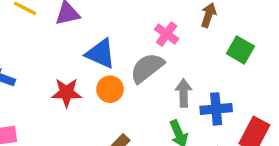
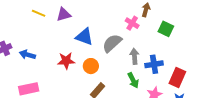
pink cross: (167, 34) -> (132, 23), moved
orange circle: (110, 89) -> (91, 66), moved

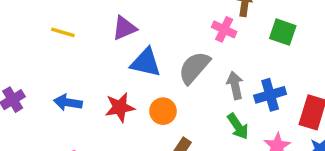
purple triangle: (64, 15) -> (124, 28), moved
blue arrow: (27, 55) -> (68, 102), moved

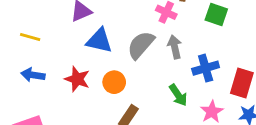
yellow line: (63, 32) -> (30, 37), moved
gray arrow: (235, 85) -> (175, 47), moved
red star: (120, 107) -> (77, 79), turned 30

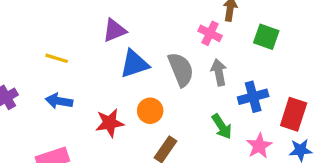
blue triangle: (99, 41) -> (134, 64), turned -32
gray semicircle: (141, 45) -> (181, 70), turned 116
red star: (77, 79) -> (110, 123), moved, turned -30

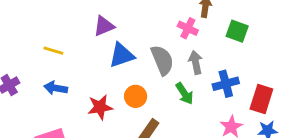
green arrow: (222, 126) -> (184, 93), moved

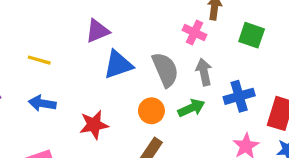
green arrow: (184, 93) -> (191, 108), turned -80
orange circle: (136, 96) -> (151, 111), moved

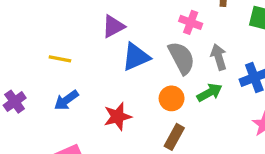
pink cross: (194, 33) -> (191, 22), moved
blue arrow: (42, 103) -> (66, 100), turned -40

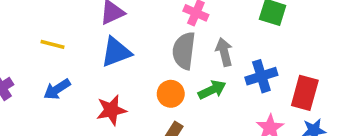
blue triangle: (136, 57) -> (116, 52), moved
gray semicircle: (181, 58) -> (184, 51), turned -148

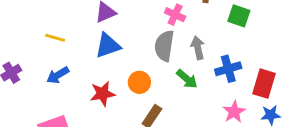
green arrow: (212, 90) -> (187, 79), turned 65
orange circle: (171, 94) -> (139, 82), moved

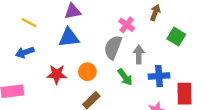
red rectangle: (264, 84) -> (184, 94), turned -30

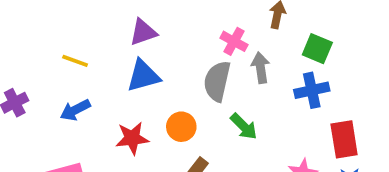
gray arrow: (139, 55) -> (261, 68), moved
blue cross: (159, 76) -> (312, 90), moved

